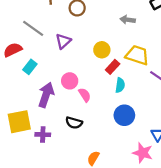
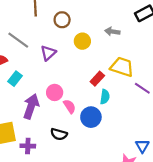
yellow circle: (102, 50) -> (82, 41), moved
blue circle: (124, 115) -> (91, 117), moved

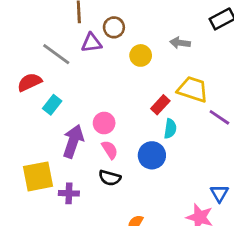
purple triangle: (48, 53) -> (91, 43), moved, turned 35
pink semicircle: (70, 106) -> (110, 150), moved

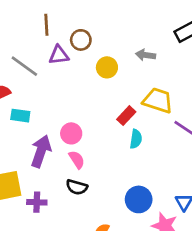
cyan rectangle: (52, 105) -> (20, 116), turned 60
blue circle: (152, 155) -> (139, 199), moved

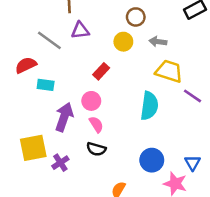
brown circle: (81, 40) -> (136, 17), moved
gray arrow: (145, 55) -> (158, 42), moved
red rectangle: (126, 116) -> (101, 71), moved
cyan semicircle: (136, 139) -> (149, 106), size x1.6
purple cross: (37, 202) -> (60, 163), turned -35

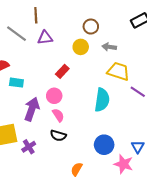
gray line: (49, 40) -> (16, 34), moved

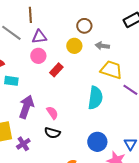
pink circle: (54, 96) -> (38, 56), moved

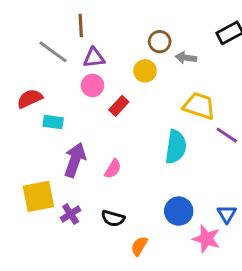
gray arrow: (102, 46) -> (186, 58), moved
pink semicircle: (52, 113) -> (113, 169), turned 64
black semicircle: (52, 133) -> (113, 218), moved

